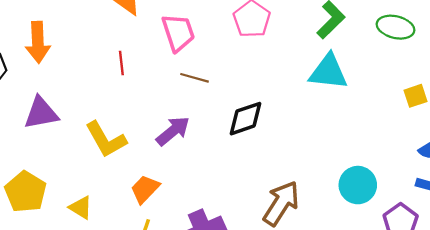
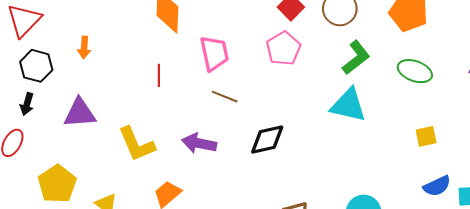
orange arrow: (38, 42) -> (84, 47), size x0.6
purple arrow: (173, 131) -> (199, 143), turned -136

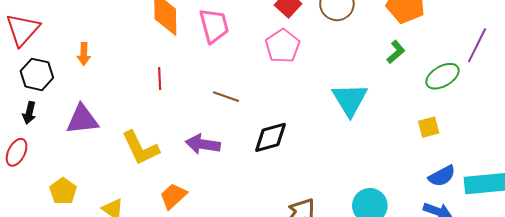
pink trapezoid: (214, 53) -> (214, 26), moved
green L-shape: (356, 58) -> (396, 52), moved, size x0.7
green ellipse: (415, 71) -> (443, 76), moved, turned -48
cyan triangle: (348, 105) -> (350, 99), turned 48
yellow pentagon: (57, 184) -> (63, 191), size x0.7

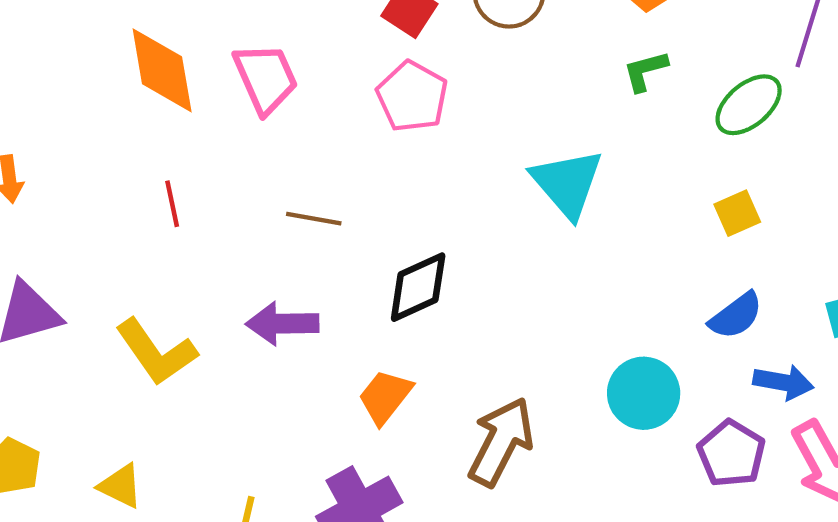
green L-shape: (396, 52) -> (645, 71), turned -145
blue semicircle: (442, 176) -> (736, 316), moved
orange trapezoid: (173, 196) -> (385, 397), moved

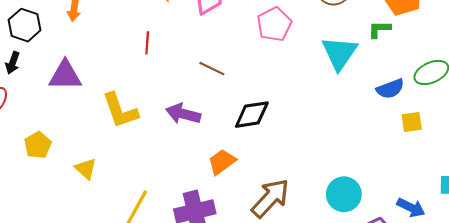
green L-shape: (645, 71) -> (379, 29), moved
cyan triangle: (567, 183) -> (340, 53), moved
blue semicircle: (736, 316) -> (390, 89), moved

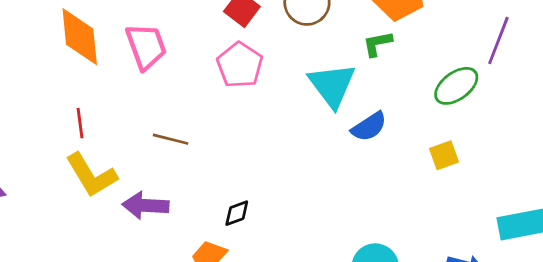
blue semicircle: (390, 89) -> (369, 127), moved
yellow L-shape: (120, 110) -> (91, 175), moved
black diamond: (252, 115) -> (237, 213), moved, size x0.6

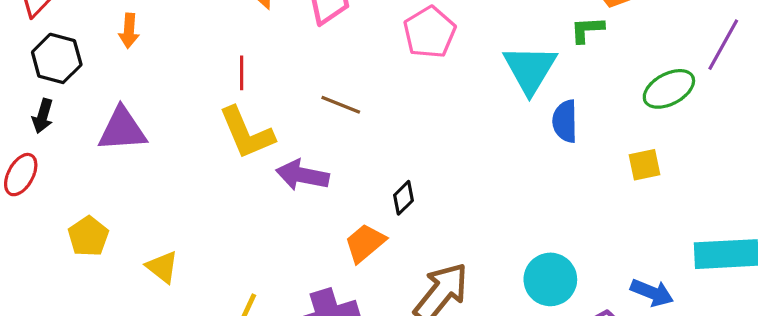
blue semicircle: (369, 127) -> (565, 121), turned 114
black diamond: (237, 213) -> (404, 198), turned -32

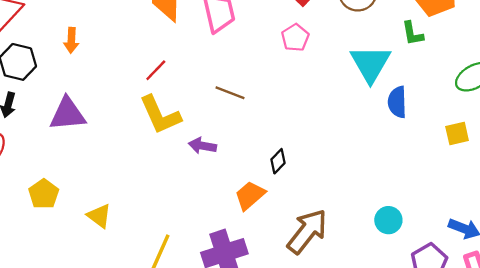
green L-shape: (587, 30) -> (413, 33), turned -96
pink pentagon: (430, 32) -> (295, 38), size x0.7
red line: (242, 73) -> (156, 70), turned 45
purple arrow: (302, 175) -> (202, 146), size x0.7
cyan circle: (550, 279) -> (388, 220), size x0.7

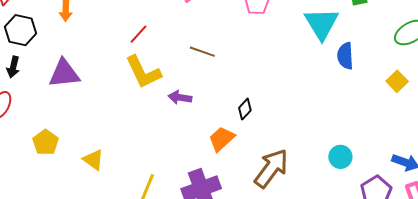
yellow square: (457, 133) -> (397, 81), turned -30

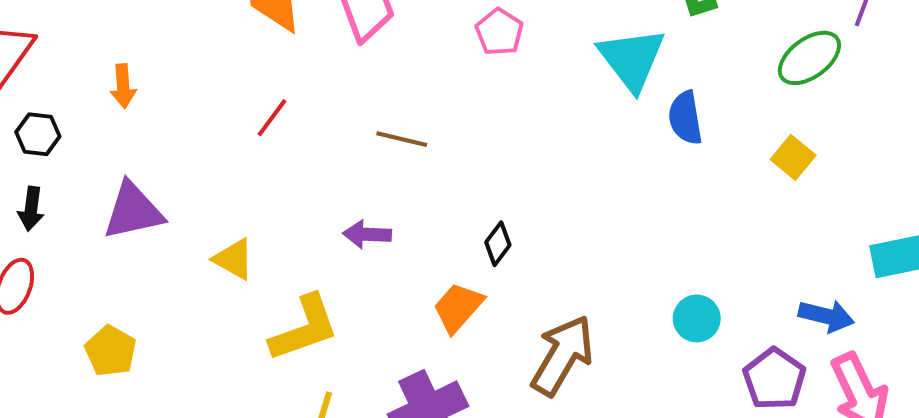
black hexagon: (21, 30) -> (38, 134), size x0.7
yellow L-shape: (143, 72) -> (304, 328), moved, turned -78
yellow triangle: (93, 160) -> (234, 259), moved

